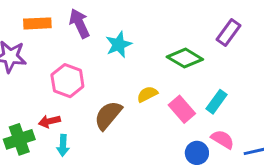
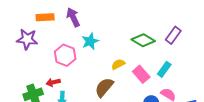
purple rectangle: (229, 32) -> (173, 35), moved
cyan star: (119, 44) -> (90, 41), moved
brown semicircle: (108, 115) -> (104, 87), moved

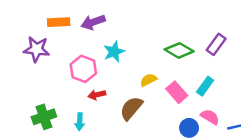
purple arrow: (73, 17) -> (93, 22), turned -84
red arrow: (53, 82) -> (97, 95), moved

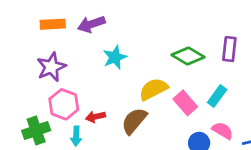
purple rectangle: (216, 44) -> (229, 49), turned -30
purple star: (37, 49) -> (51, 67), moved, turned -30
pink hexagon: (83, 69) -> (64, 104), moved
yellow semicircle: (148, 80) -> (153, 89), size x1.5
red arrow: (97, 95) -> (95, 117), moved

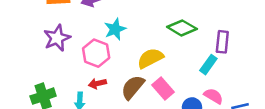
purple rectangle: (229, 49) -> (222, 42), moved
pink rectangle: (185, 103) -> (163, 88), moved
pink hexagon: (64, 104) -> (96, 53), moved

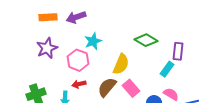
yellow semicircle: (150, 58) -> (121, 64), turned 140

